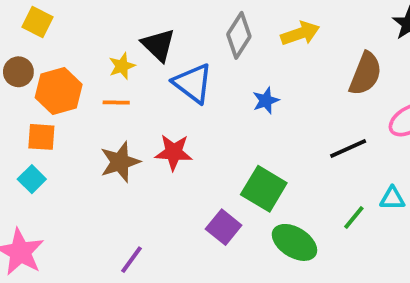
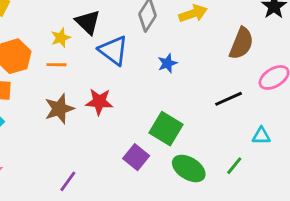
green line: (354, 217) -> (234, 166), moved

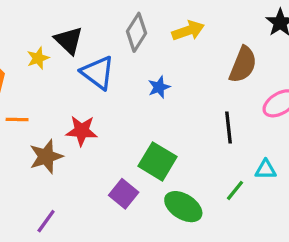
orange line: (57, 65) -> (17, 119), moved
black line: (229, 99) -> (228, 128), turned -72
brown star: (59, 109) -> (46, 157), moved
green line: (234, 166) -> (235, 190), moved

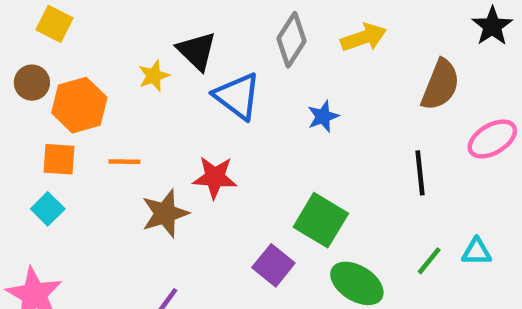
cyan triangle: (266, 169) -> (477, 252), moved

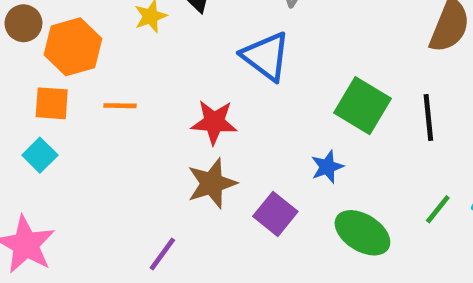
blue triangle: (237, 96) -> (266, 56), moved
blue star: (323, 116) -> (327, 167), moved
brown star: (165, 213) -> (212, 183), moved
green square: (321, 220) -> (362, 106), moved

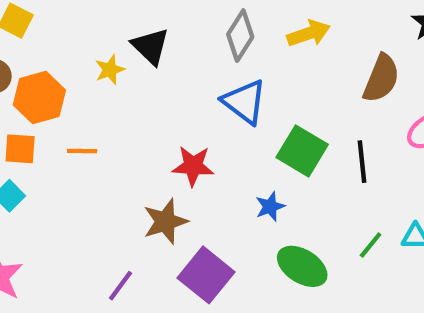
blue triangle: (266, 56) -> (244, 102), moved
red star: (214, 122) -> (193, 166), moved
purple square: (275, 214) -> (206, 275), moved, size x1.4

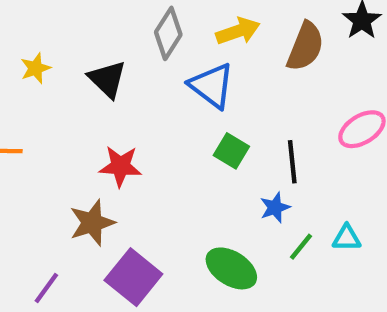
black triangle: (150, 46) -> (107, 79), moved
brown semicircle: (381, 78) -> (305, 47), moved
blue triangle: (244, 102) -> (212, 86), moved
green square: (302, 151) -> (231, 151), size x0.7
blue star: (270, 207) -> (275, 208), moved

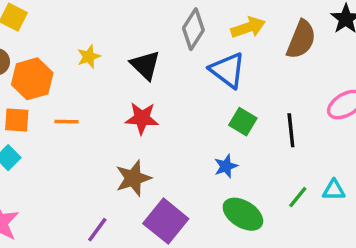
red star: (120, 166) -> (142, 118), moved
blue star: (275, 208) -> (226, 166), moved

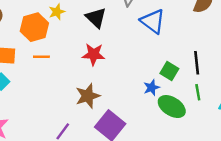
orange hexagon: (32, 79) -> (34, 27), moved
green square: (243, 122) -> (169, 71), moved
green line: (298, 197) -> (198, 92), moved, turned -49
green ellipse: (243, 214) -> (172, 107), moved

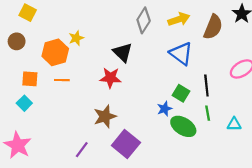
black triangle: (96, 18) -> (123, 52), moved
blue triangle: (153, 21) -> (181, 54), moved

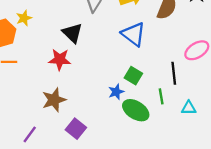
black line: (206, 86) -> (174, 73), moved
purple square: (126, 144) -> (76, 129), size x0.7

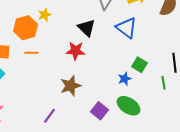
blue triangle: (133, 34) -> (127, 28), moved
green ellipse: (136, 110) -> (129, 106), moved
purple square: (76, 129) -> (100, 111), moved

